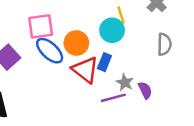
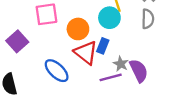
gray semicircle: (164, 44) -> (148, 19), moved
blue ellipse: (50, 51) -> (57, 71), moved
purple semicircle: (145, 90) -> (139, 71), size x1.5

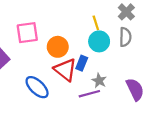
cyan circle: (109, 18) -> (99, 41), moved
purple semicircle: (139, 71) -> (135, 89), moved

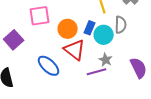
gray semicircle: (125, 37) -> (121, 25), moved
cyan circle: (99, 41) -> (104, 35), moved
blue rectangle: (82, 63) -> (90, 28), moved

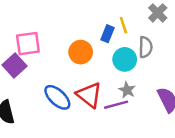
pink square: (40, 16) -> (28, 44), moved
blue rectangle: (90, 28) -> (108, 34), moved
red triangle: (75, 50) -> (89, 95), moved

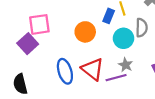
blue ellipse: (57, 97) -> (65, 71), turned 30

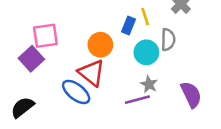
red triangle: (93, 69) -> (91, 73), moved
blue ellipse: (65, 71) -> (76, 92), turned -35
black semicircle: (20, 84) -> (22, 107), turned 66

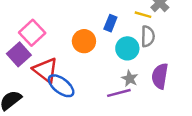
yellow line: (145, 17) -> (143, 15), moved, turned -56
pink square: (45, 36) -> (32, 33), turned -35
red triangle: (91, 73) -> (45, 70), moved
purple semicircle: (191, 95) -> (160, 76), moved, turned -145

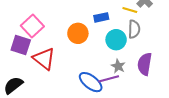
blue rectangle: (110, 23) -> (101, 17), turned 56
purple square: (19, 54) -> (21, 45), turned -30
blue ellipse: (61, 86) -> (91, 82), moved

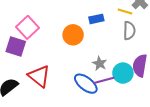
cyan circle: (116, 40) -> (123, 73), moved
red triangle: (44, 59) -> (39, 76), moved
gray star: (118, 66) -> (100, 63), moved

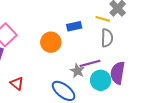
red triangle: (39, 76) -> (17, 83), size x0.6
purple line: (104, 80) -> (90, 63), moved

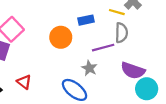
purple line: (90, 63) -> (103, 48), moved
purple semicircle: (118, 73) -> (133, 70), turned -80
cyan circle: (101, 80) -> (147, 89), moved

